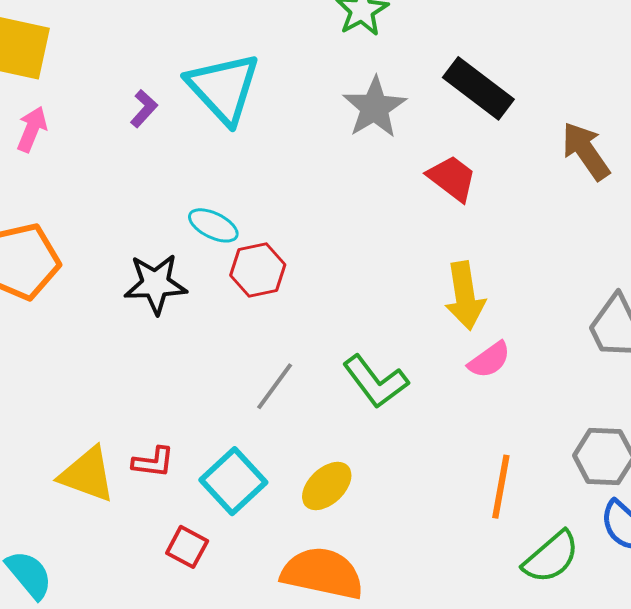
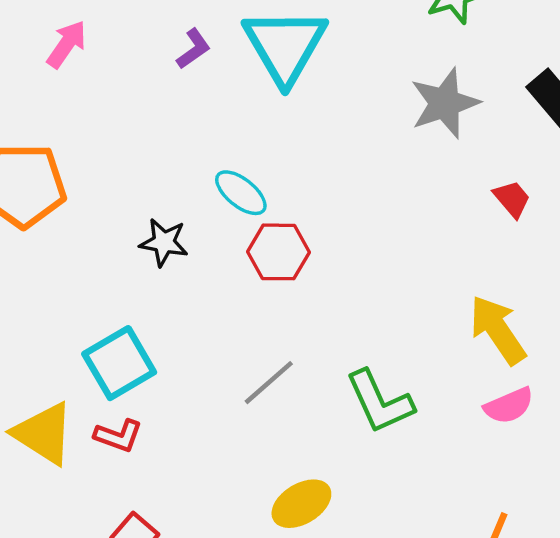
red trapezoid: (452, 178) -> (512, 199), size x0.7
black star: (155, 284) -> (164, 242), size x0.7
yellow arrow: (465, 296) -> (498, 330), turned 142
cyan square: (233, 481) -> (119, 363), moved

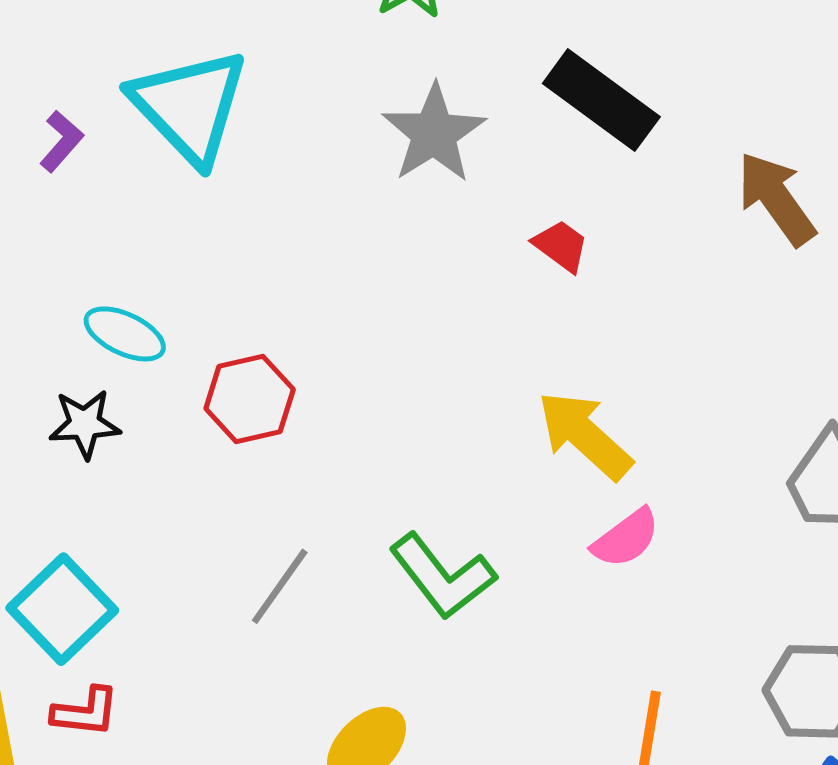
cyan ellipse: (241, 193) -> (125, 334), moved

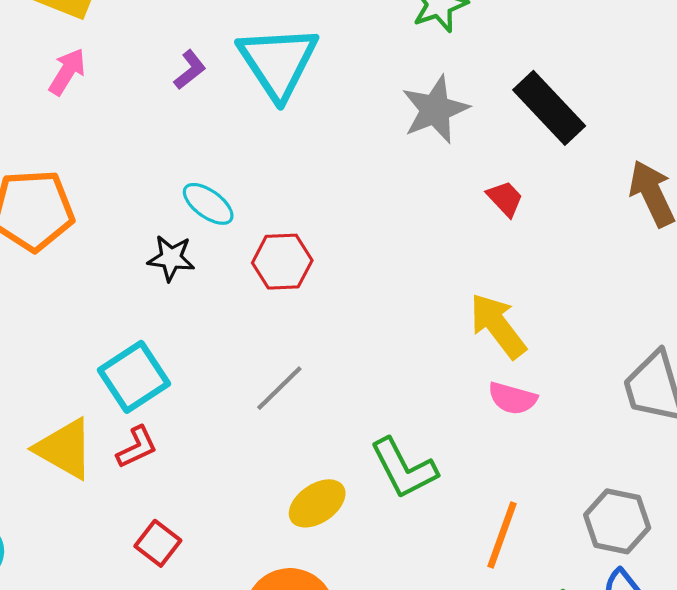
pink semicircle: (626, 538) -> (512, 398), turned 42
green L-shape: (442, 576) -> (404, 468), moved
red L-shape: (85, 712) -> (137, 447), turned -42

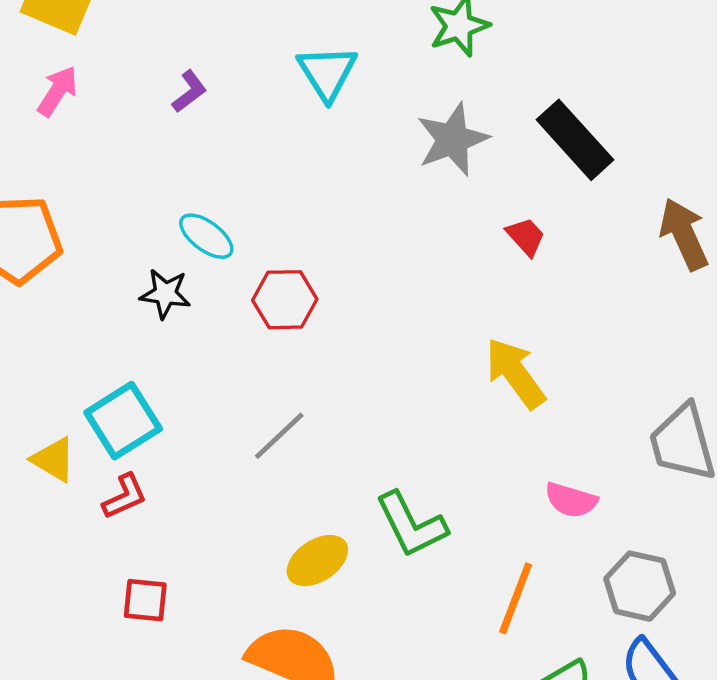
cyan triangle: (278, 62) -> (327, 73), moved, size x0.7
pink semicircle: (512, 398) -> (571, 500), moved
yellow triangle: (65, 449) -> (54, 460), moved, size x0.7
red square: (158, 543) -> (145, 600), turned -33

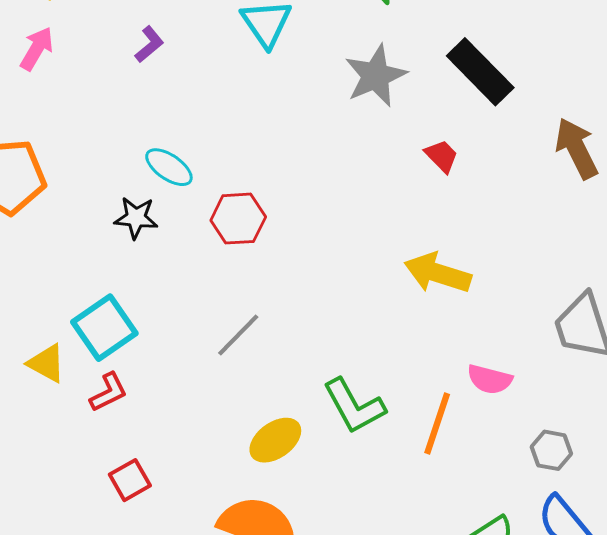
yellow arrow: (515, 373) -> (438, 273), turned -34
gray hexagon: (640, 586) -> (551, 450), size x0.7
orange line: (516, 598) -> (437, 423), moved
red square: (145, 600) -> (130, 480), turned -33

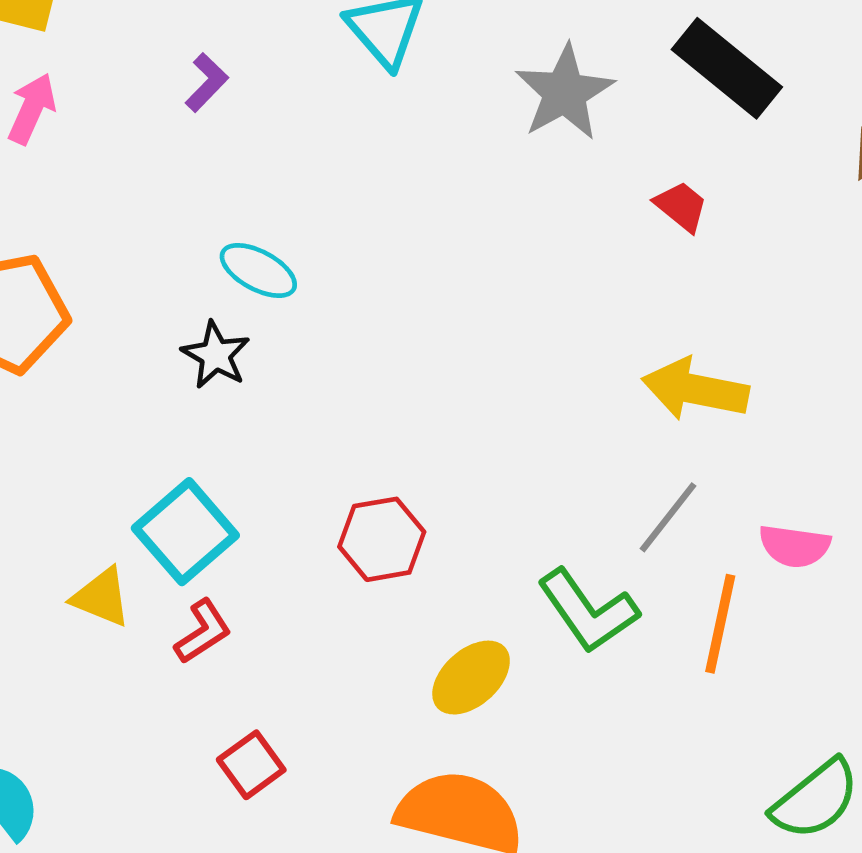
black star: (136, 218) -> (216, 355), turned 30
red hexagon: (238, 219) -> (382, 539), moved
gray line: (238, 335) -> (668, 517), moved

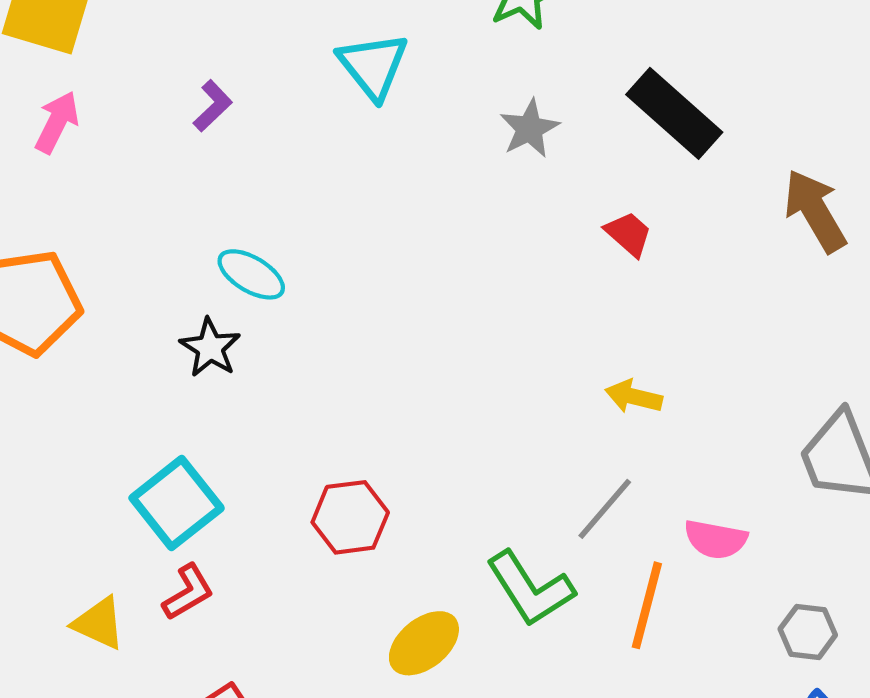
gray star: (565, 93) -> (529, 129), size x0.7
yellow arrow: (695, 389) -> (634, 397), size x0.6
yellow triangle: (101, 597) -> (99, 623), moved

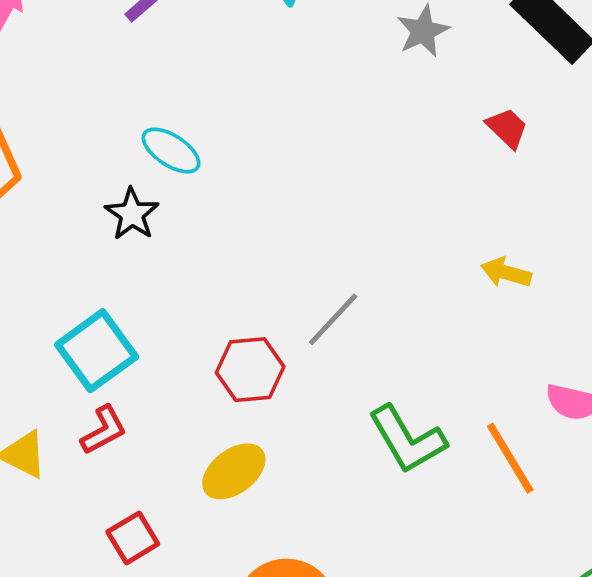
gray line: (605, 509) -> (333, 319), moved
orange line: (647, 605) -> (510, 458), turned -48
yellow ellipse: (424, 643) -> (234, 471), moved

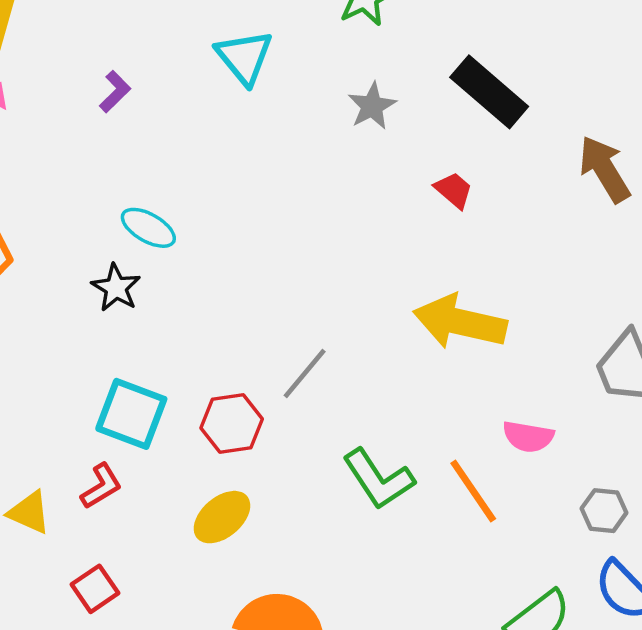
yellow arrow: (506, 273) -> (460, 322), size x2.0
cyan square: (97, 351) -> (131, 414), moved, turned -30
red square: (133, 538) -> (95, 589), moved

